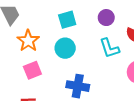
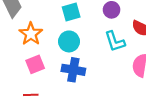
blue cross: (78, 86) -> (73, 70), moved

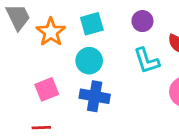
orange star: (31, 34) -> (51, 32), moved

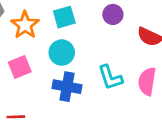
cyan L-shape: (147, 61) -> (110, 77), moved
pink square: (47, 89) -> (20, 67), moved

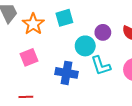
purple circle: (113, 14) -> (103, 32), moved
cyan circle: (62, 53) -> (85, 46), moved

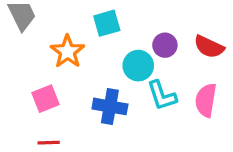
orange star: (33, 24) -> (67, 51), moved
pink square: (29, 57) -> (45, 99), moved

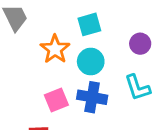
cyan circle: (138, 66) -> (91, 62), moved
pink square: (45, 99) -> (56, 100), moved

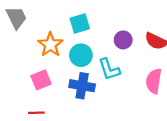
cyan L-shape: (137, 88) -> (109, 69), moved
pink square: (56, 100) -> (41, 80), moved

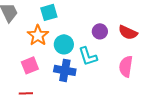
cyan square: (80, 23) -> (49, 12), moved

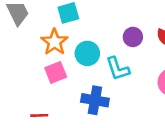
pink square: (30, 65) -> (56, 72), moved
blue cross: (65, 70) -> (95, 100), moved

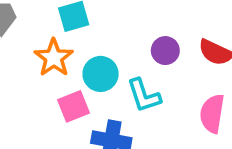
pink square: (56, 72) -> (74, 106), moved

